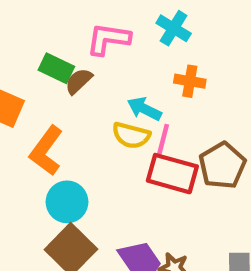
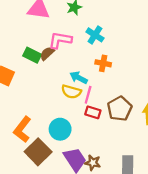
brown semicircle: (79, 81) -> (47, 53), moved
orange L-shape: (46, 151) -> (22, 129), moved
red rectangle: (172, 174) -> (93, 112), size x0.6
cyan circle: (67, 202) -> (60, 129), moved

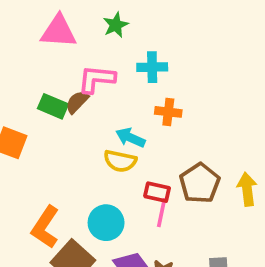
cyan cross: (95, 35) -> (152, 67), turned -30
pink line: (88, 95) -> (162, 213), moved

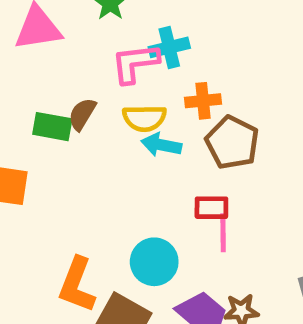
pink L-shape: (97, 79) -> (135, 63), moved
yellow semicircle: (120, 161) -> (144, 118), moved
brown pentagon: (200, 183) -> (232, 143), moved

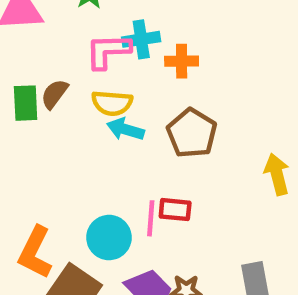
orange cross: (203, 101) -> (182, 61), moved
green rectangle: (52, 127) -> (26, 103), turned 72
red rectangle: (211, 208) -> (175, 210), moved
pink line: (223, 233) -> (151, 218), moved

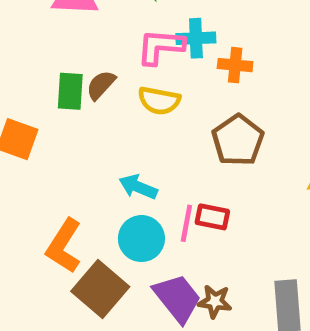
cyan arrow: (125, 129) -> (138, 187), moved

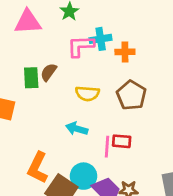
yellow semicircle: (159, 101) -> (87, 94), moved
cyan circle: (141, 239) -> (84, 176), moved

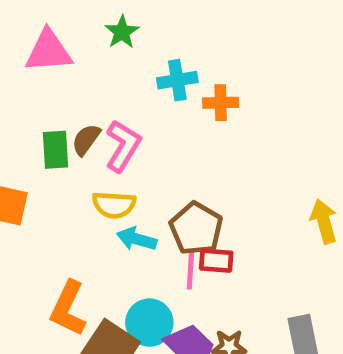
pink L-shape: (81, 46) -> (123, 146), moved, turned 124
yellow semicircle: (87, 94) -> (114, 205), moved
brown pentagon: (131, 95) -> (196, 229), moved

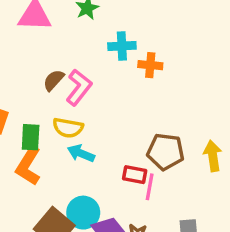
green rectangle: (56, 150) -> (31, 137), moved
brown pentagon: (196, 229) -> (166, 152), moved, turned -30
pink line: (190, 270) -> (150, 187), moved
orange L-shape: (68, 308) -> (28, 166), moved

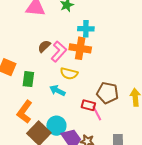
orange cross: (150, 65) -> (80, 48), moved, size x1.5
yellow semicircle: (68, 128) -> (69, 73), moved
orange L-shape: (28, 166) -> (25, 112), moved
pink line: (150, 187) -> (97, 113), turned -42

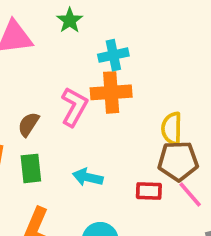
brown semicircle: (44, 46) -> (28, 124), moved
yellow semicircle: (69, 73) -> (172, 129), moved, turned 90
pink line: (97, 113) -> (190, 195), moved

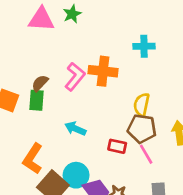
green star: (70, 20) -> (72, 14), moved
cyan cross: (113, 55) -> (144, 46), moved
green rectangle: (31, 168) -> (37, 100), moved

